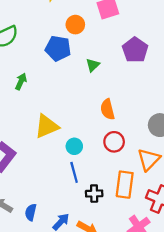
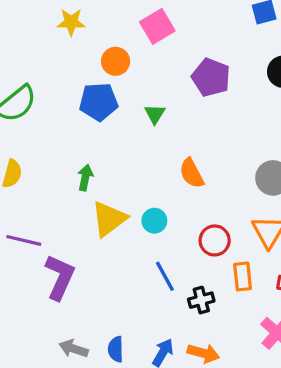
green arrow: (21, 82) -> (85, 178), moved
red circle: (114, 142) -> (215, 240), moved
cyan circle: (74, 146) -> (154, 221), moved
orange rectangle: (125, 185) -> (243, 276), size x0.7

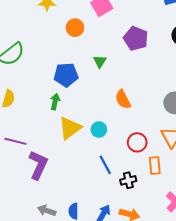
blue pentagon: (99, 102) -> (66, 75), moved

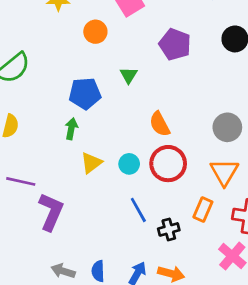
yellow triangle: (70, 128) -> (91, 163), size x0.7
red circle: (137, 142) -> (168, 164), moved, size x1.4
orange rectangle: (155, 165) -> (203, 209), turned 30

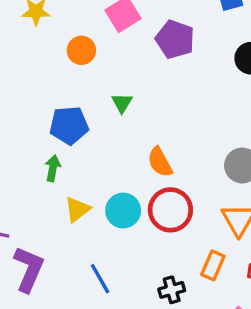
purple pentagon: (175, 44) -> (175, 39), moved
cyan circle: (129, 164) -> (123, 211), size x1.4
blue line: (138, 210) -> (100, 279), moved

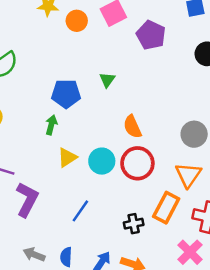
orange circle: (81, 50) -> (77, 21), moved
orange rectangle: (213, 265) -> (166, 208), size x1.4
blue line: (100, 279) -> (80, 211), turned 60

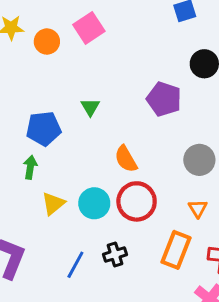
purple pentagon: (151, 35) -> (164, 99), moved
orange triangle: (188, 175) -> (198, 209), size x0.6
black cross: (134, 224) -> (115, 255), moved

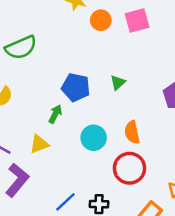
yellow triangle: (53, 203) -> (39, 144), moved
cyan circle: (94, 203) -> (94, 138), moved

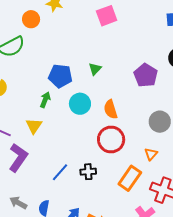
orange circle: (101, 20) -> (31, 19), moved
cyan circle: (94, 138) -> (80, 104), moved
yellow triangle: (39, 144) -> (34, 126), turned -30

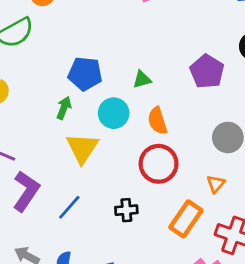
green triangle: (95, 69) -> (142, 79), moved, turned 32
yellow triangle: (34, 126) -> (82, 148), moved, size x1.4
blue line: (60, 172) -> (69, 207), moved

